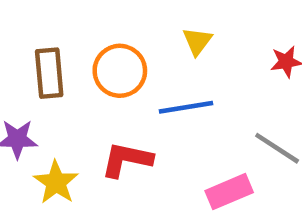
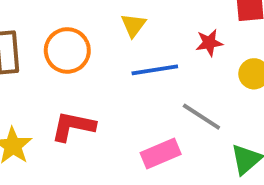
blue line: (186, 107) -> (155, 70), moved

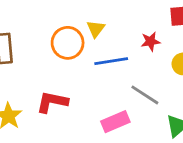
orange circle: (67, 50) -> (68, 43), moved

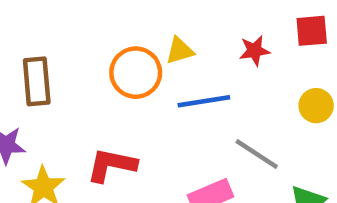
yellow triangle: (96, 29) -> (180, 51), turned 36
red star: (151, 41) -> (255, 51), moved

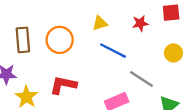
orange circle: (136, 73) -> (60, 40), moved
blue line: (204, 101) -> (113, 51), turned 36

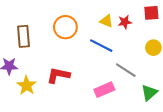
yellow triangle: (100, 23) -> (106, 21), moved, turned 40
orange circle: (60, 40) -> (65, 27), moved

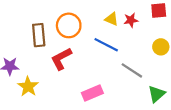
brown rectangle: (23, 36) -> (39, 35), moved
red L-shape: (58, 75) -> (61, 59), moved, turned -40
pink rectangle: (104, 90) -> (92, 93), moved

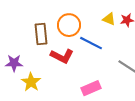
blue line: (106, 45) -> (91, 43), moved
red L-shape: (61, 59) -> (62, 56), turned -125

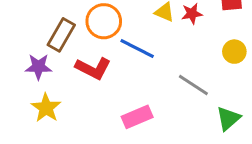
brown rectangle: (41, 34) -> (61, 35), turned 35
purple star: (14, 63) -> (38, 67), moved

